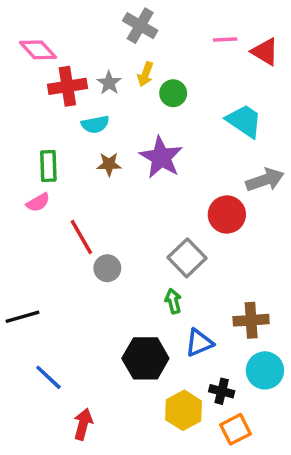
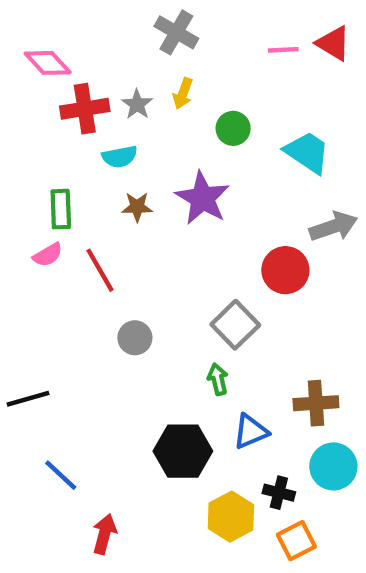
red triangle: (265, 52) -> (333, 43), moved
green circle: (173, 93) -> (233, 128), moved
red line: (81, 237) -> (100, 270), moved

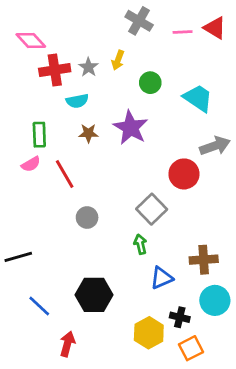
gray cross: (176, 32) -> (139, 21), moved
black hexagon: (183, 451) -> (94, 295), moved

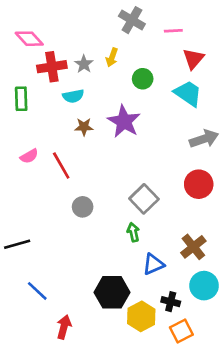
red triangle: (215, 28) -> (193, 59), moved, turned 40
green rectangle: (39, 135) -> (21, 99), moved
red circle: (184, 174) -> (199, 184), moved
brown cross: (204, 260) -> (193, 247), turned -35
black hexagon: (94, 295) -> (112, 292), moved

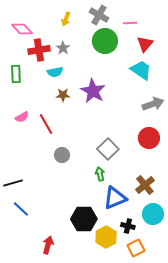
yellow arrow: (112, 57) -> (66, 19), moved
green circle: (143, 79) -> (105, 41), moved, size x1.6
blue triangle: (153, 264) -> (115, 198), size x1.4
blue line: (37, 291) -> (21, 209), moved

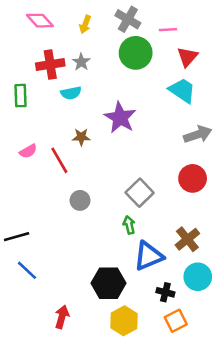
pink diamond: (22, 29) -> (40, 21), moved
brown star: (63, 95) -> (81, 137), moved
yellow hexagon: (106, 237) -> (124, 321), moved

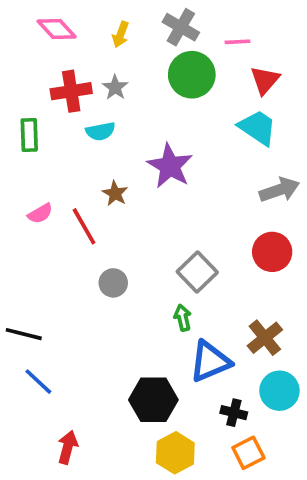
brown star: (81, 137) -> (115, 193), turned 30
black line: (17, 237) -> (24, 334), turned 30
red arrow: (62, 317) -> (68, 447), moved

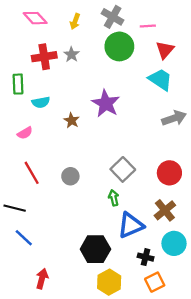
cyan semicircle: (100, 131) -> (41, 102), moved
red line: (84, 226) -> (32, 173), moved
red circle: (272, 252) -> (169, 173), moved

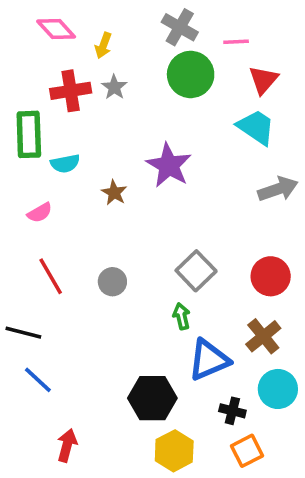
yellow arrow: (75, 21) -> (103, 45), moved
green rectangle: (18, 84) -> (29, 134), size x1.4

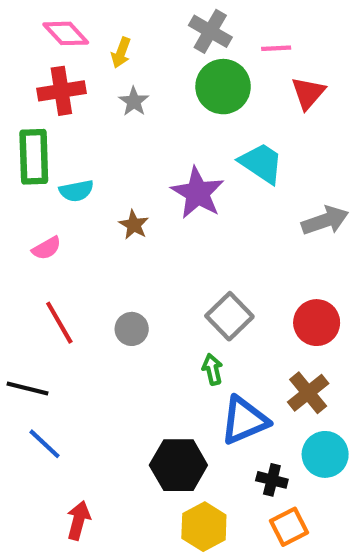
red cross: (71, 91) -> (61, 91), moved
cyan trapezoid: (256, 127) -> (261, 163), moved

